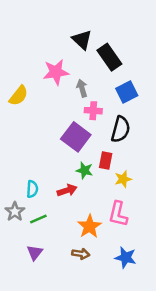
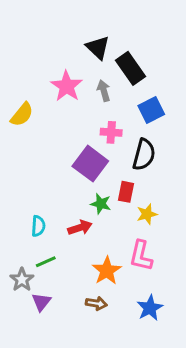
pink star: (56, 72) -> (67, 86), turned -30
gray arrow: (82, 88) -> (104, 91), moved
gray star: (15, 211) -> (22, 280), moved
blue star: (126, 258) -> (150, 308), turned 30

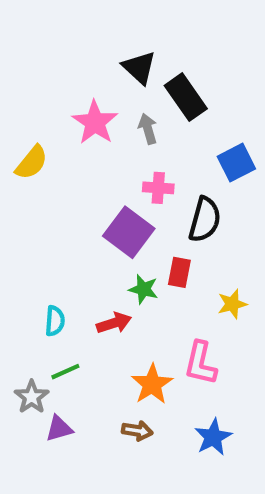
blue square: (151, 110) -> (236, 163), moved
yellow star: (147, 214) -> (232, 304), moved
purple triangle: (41, 302) -> (59, 429), turned 36

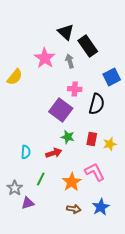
red rectangle: (179, 272) -> (92, 139), moved
pink L-shape: (201, 363) -> (95, 172), turned 140
green line: (65, 372) -> (41, 179), moved, turned -40
brown arrow: (137, 431) -> (74, 209), moved

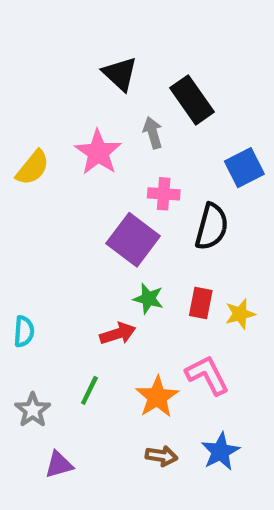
black triangle: (66, 32) -> (120, 74), moved
pink star: (45, 58) -> (98, 152), moved
cyan semicircle: (26, 152) -> (24, 331), moved
purple triangle: (28, 203) -> (59, 465), moved

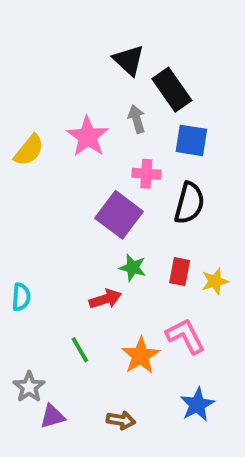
black triangle: (120, 74) -> (129, 60), moved
blue square: (244, 168) -> (191, 140), moved, turned 36
green line: (89, 390) -> (80, 350), turned -56
gray star: (33, 410) -> (29, 387), moved
brown arrow: (161, 456) -> (121, 420), moved

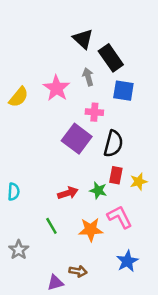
black semicircle: (189, 203) -> (113, 144), moved
green star: (133, 268) -> (98, 190), moved
orange star: (141, 356) -> (91, 230), turned 30
purple triangle: (52, 416) -> (55, 283), moved

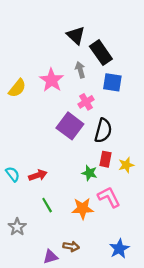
pink cross: (94, 112) -> (86, 102), turned -35
cyan semicircle: (14, 192) -> (13, 174), turned -42
red arrow: (68, 193) -> (38, 175), moved
blue star: (127, 261) -> (119, 249), moved

